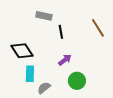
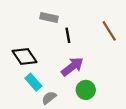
purple arrow: (65, 60) -> (72, 67), size x1.5
cyan rectangle: (30, 74) -> (33, 82), turned -42

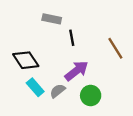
brown line: (109, 31) -> (115, 48), moved
gray semicircle: (49, 98) -> (58, 91), moved

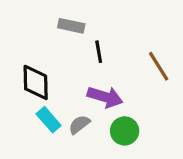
black diamond: (26, 60) -> (36, 82), turned 32
purple arrow: (76, 71) -> (105, 97), turned 55

